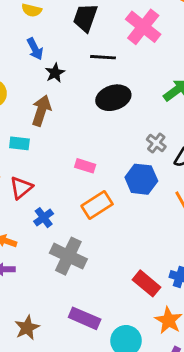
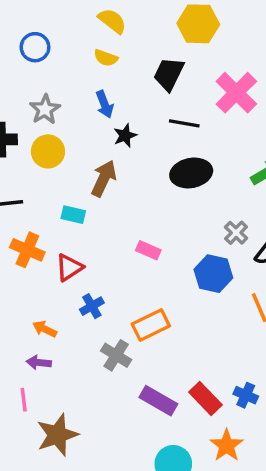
orange rectangle: (97, 205) -> (151, 325), moved
gray cross: (68, 256) -> (116, 355), size x0.7
purple rectangle: (85, 318) -> (158, 401), moved
brown star: (27, 328) -> (57, 435), size x1.4

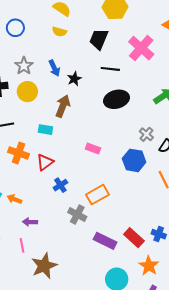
blue arrow: (105, 104) -> (54, 68), moved
orange arrow: (45, 329) -> (14, 199), moved

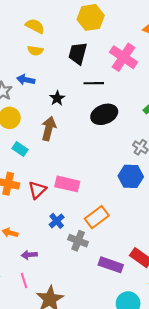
blue arrow: (54, 68) -> (26, 80), moved, turned 133
cyan rectangle: (45, 130) -> (20, 149), moved, turned 32
pink rectangle: (93, 149) -> (67, 184), moved, size x1.5
blue cross: (60, 185) -> (57, 221), moved

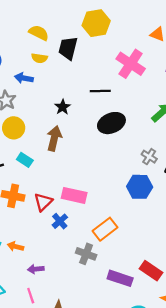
black trapezoid: (78, 53) -> (68, 48), moved
blue arrow: (26, 80) -> (24, 78), moved
blue cross: (57, 221) -> (60, 221), moved

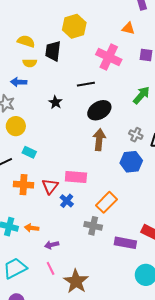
brown arrow: (54, 138) -> (99, 140), moved

